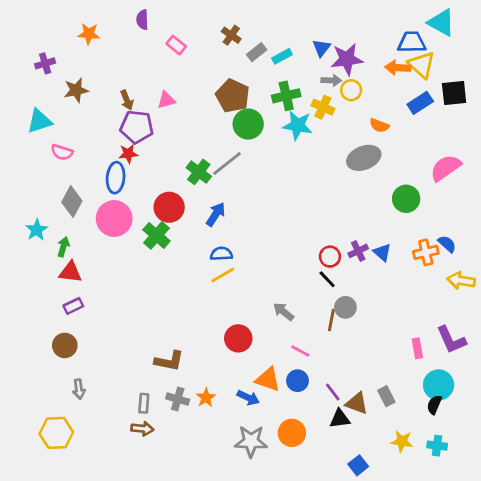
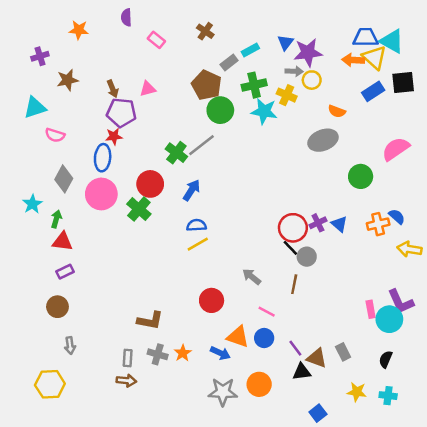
cyan triangle: (441, 22) -> (392, 41), moved
gray rectangle: (257, 52) -> (229, 62), moved
red circle: (330, 257) -> (293, 228), size x1.5
gray circle: (345, 307) -> (307, 257), moved
cyan circle: (439, 385) -> (389, 319), moved

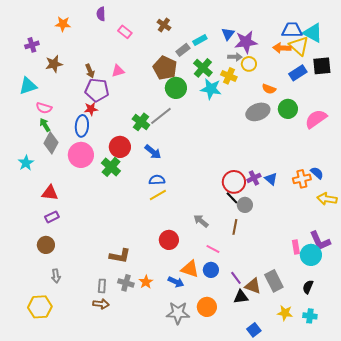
green cross: (254, 85) -> (203, 68), turned -36
green circle: (361, 176) -> (288, 109), moved
blue arrow: (191, 190) -> (153, 152), turned 96
green arrow: (56, 219) -> (45, 125), moved, turned -48
gray rectangle: (343, 352) -> (274, 281), size x1.5

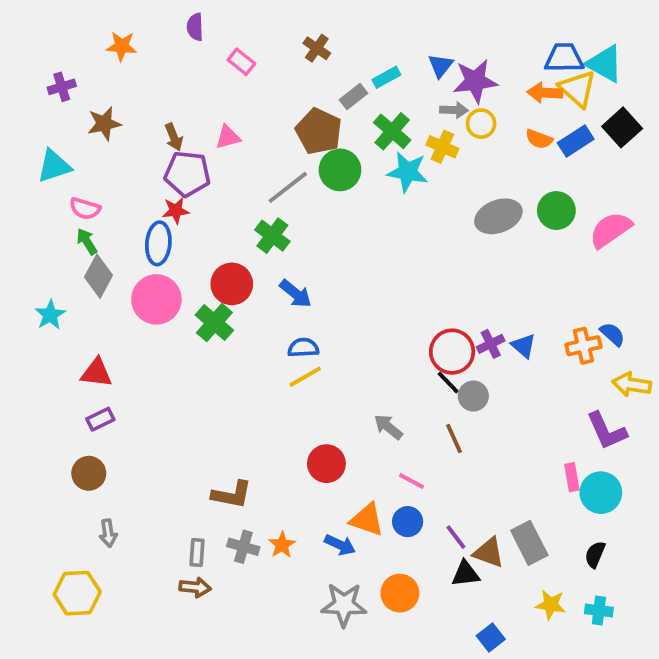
black square: (322, 66) -> (622, 127), turned -36
orange semicircle: (269, 89) -> (539, 139), moved
gray line: (161, 116) -> (288, 187), moved
brown line: (235, 227) -> (454, 439), turned -35
purple L-shape: (320, 241) -> (607, 431), moved

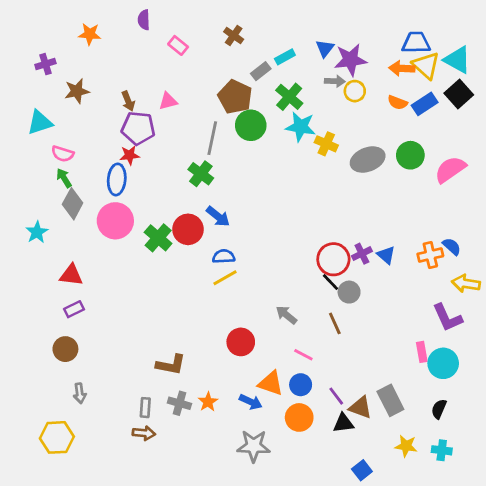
cyan triangle: (605, 64) -> (457, 60), moved
yellow cross: (442, 147) -> (326, 144), moved
gray line: (288, 187) -> (212, 138), turned -40
red circle: (232, 284) -> (188, 229), moved
orange circle: (400, 593) -> (299, 417), moved

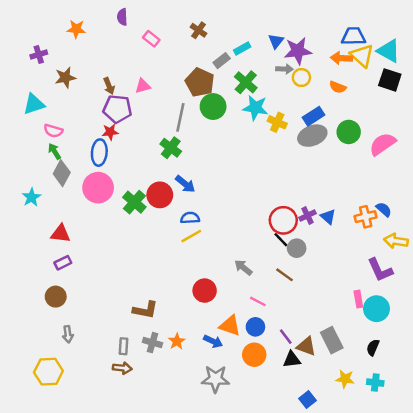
black square: (459, 94) -> (390, 80), turned -30
blue rectangle: (425, 104) -> (314, 116), moved
brown line: (335, 323) -> (284, 275), turned -30

